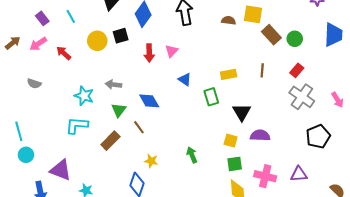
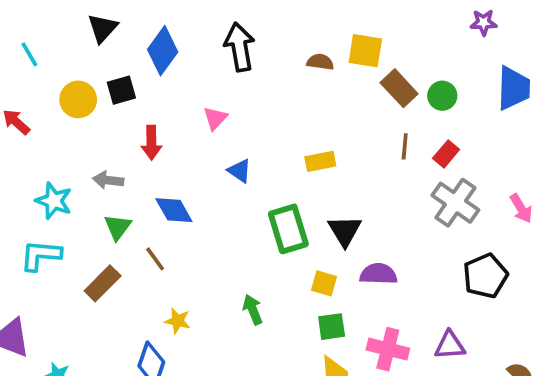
red arrow: (149, 53) -> (151, 143), moved
brown line: (262, 70) -> (405, 146), moved
green rectangle: (211, 97) -> (288, 229), moved, size x1.4

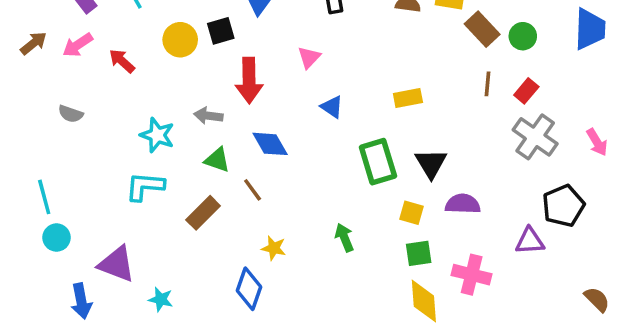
red arrow: (151, 143) -> (249, 80), size x1.4
green triangle: (118, 227) -> (217, 160), turned -48
purple triangle: (450, 345) -> (530, 241), moved

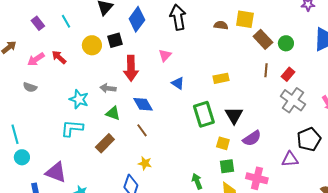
pink arrow: (78, 45) -> (36, 59), moved
brown line: (253, 190) -> (142, 130), moved
purple semicircle: (463, 204) -> (252, 138), turned 144
green arrow: (344, 238) -> (197, 181), moved

